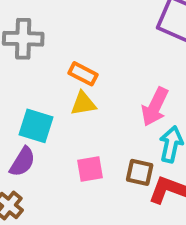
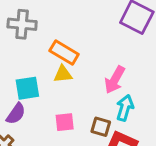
orange rectangle: (83, 74) -> (64, 52), size x1.4
cyan square: (36, 126) -> (27, 88), turned -30

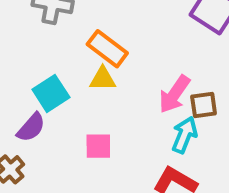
cyan square: (27, 88) -> (51, 93), turned -30
brown square: (101, 127) -> (204, 105), moved, turned -30

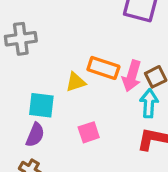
orange rectangle: (107, 49) -> (103, 68), moved
cyan square: (51, 93) -> (41, 105), turned -32

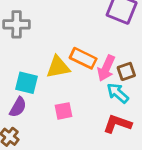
yellow triangle: (76, 82) -> (58, 67), size x1.4
cyan arrow: (149, 103) -> (118, 93), turned -60

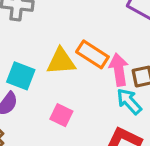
pink arrow: (106, 68) -> (119, 70), turned 140
pink square: (63, 111) -> (61, 115), turned 30

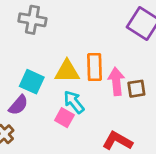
orange rectangle: (92, 54) -> (94, 67), turned 52
cyan arrow: (129, 101) -> (74, 102), moved

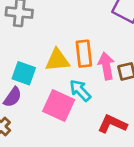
cyan arrow: (74, 102) -> (80, 90), moved
pink square: (64, 118) -> (59, 106), size x1.6

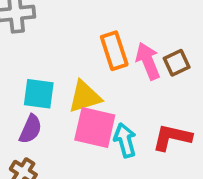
yellow triangle: (57, 60) -> (85, 97), moved
cyan arrow: (80, 90) -> (125, 140), moved, turned 40

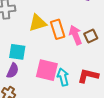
yellow triangle: (85, 97) -> (38, 23), moved

